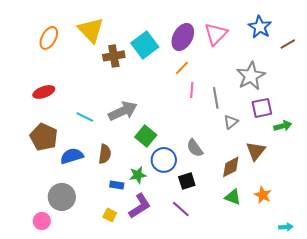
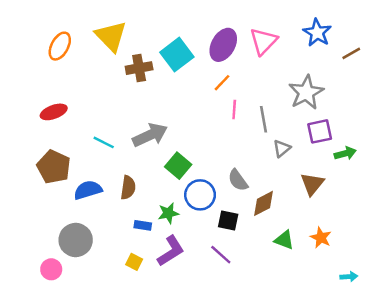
brown diamond: (231, 167) -> (263, 203), moved
black square: (187, 181) -> (228, 220), turned 30

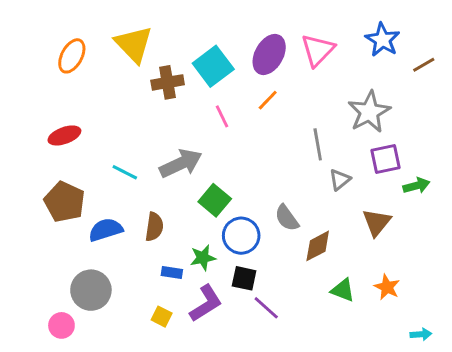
pink line: (234, 109) -> (222, 116), moved, turned -30
black square: (228, 220) -> (244, 278), moved

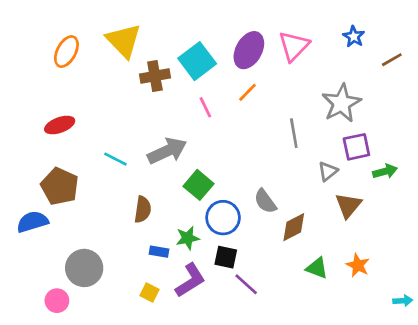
blue star: (383, 40) -> (354, 37), size x0.7
gray triangle: (340, 180) -> (328, 171), moved
blue semicircle: (106, 230) -> (32, 222), moved
cyan arrow: (421, 334) -> (403, 301), moved

